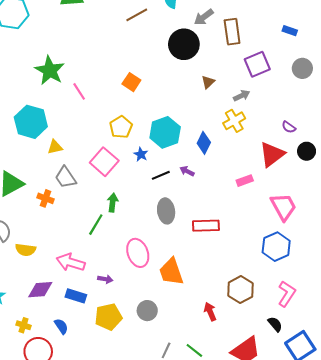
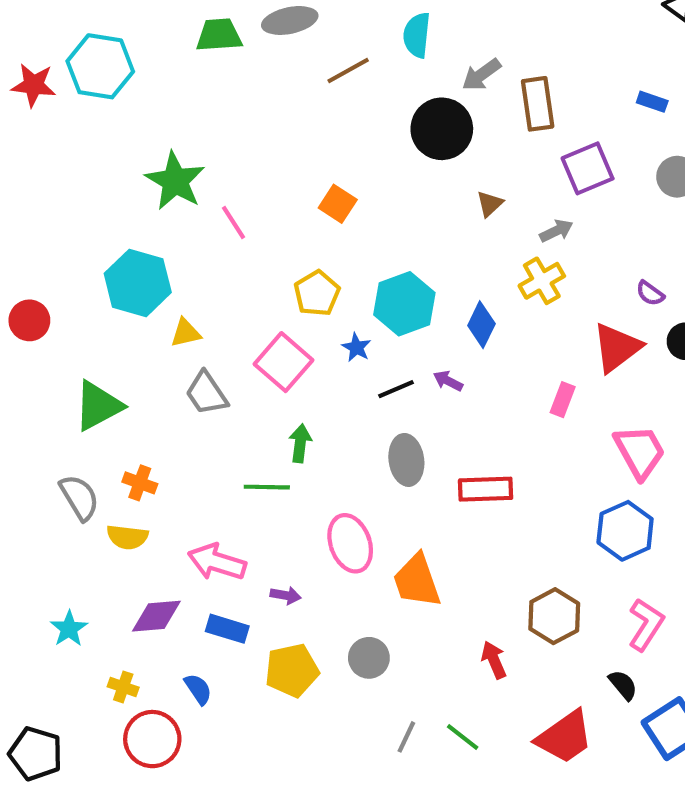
pink rectangle: (245, 181) -> (563, 400), turned -49
orange cross: (46, 198) -> (140, 483), moved
green line: (96, 225) -> (267, 487), turned 60

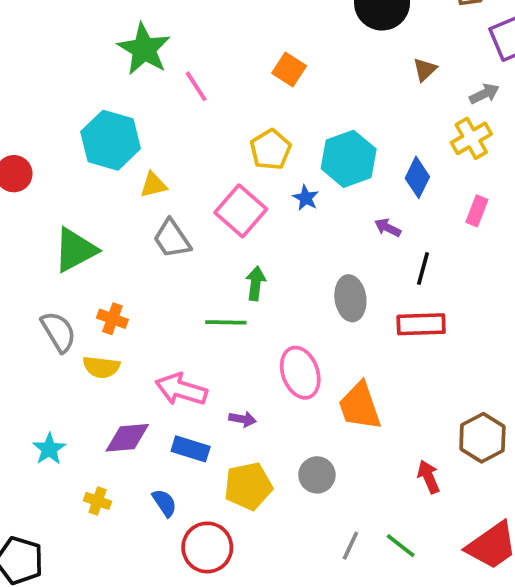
black line: (396, 389) -> (423, 269), moved, turned -52
pink rectangle: (563, 400) -> (477, 211), moved
red circle: (152, 739) -> (207, 547), moved

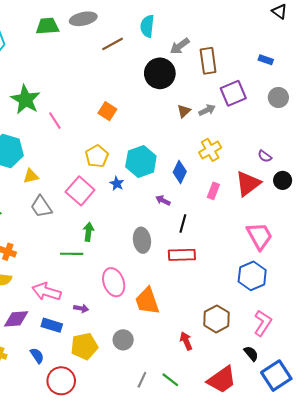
gray arrow: (484, 94) -> (207, 110), moved

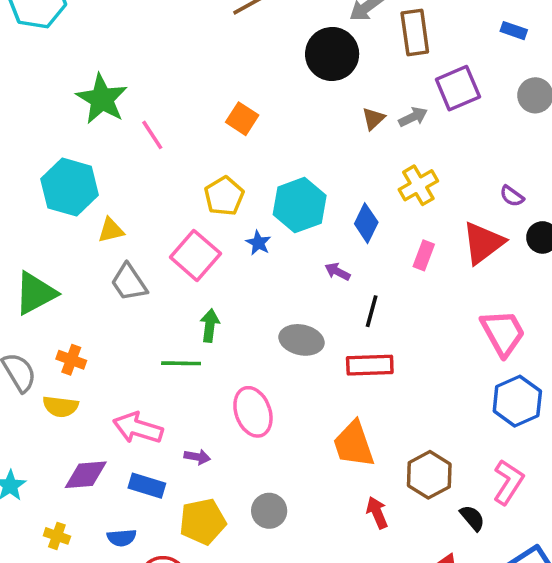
gray ellipse: (142, 240) -> (301, 340), turned -70
blue hexagon: (252, 276) -> (517, 401), moved
orange trapezoid: (147, 301) -> (354, 444), moved
black semicircle: (251, 354) -> (472, 518), moved
blue semicircle: (37, 356) -> (122, 538), turned 119

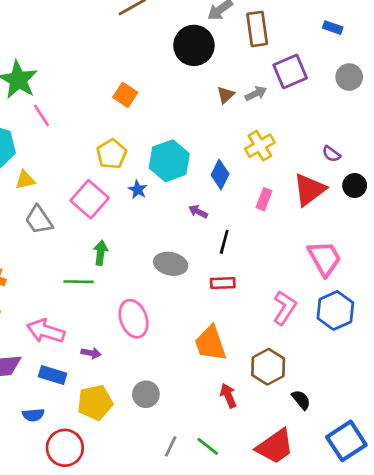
pink line: (152, 135) -> (42, 115), moved
red rectangle: (370, 365) -> (223, 283), size x0.7
pink L-shape: (508, 482) -> (285, 308), moved

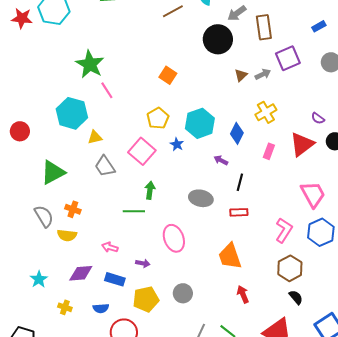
blue rectangle: (333, 28) -> (319, 26), turned -48
pink arrow: (46, 331) -> (110, 247), size x0.6
brown hexagon: (268, 367) -> (290, 268), moved

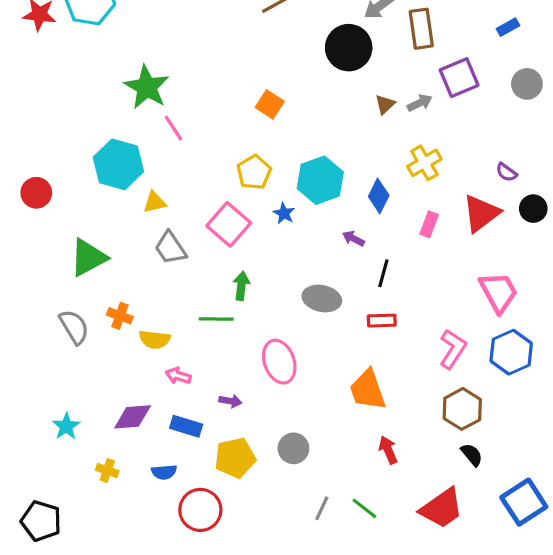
yellow semicircle: (67, 235) -> (155, 340), moved

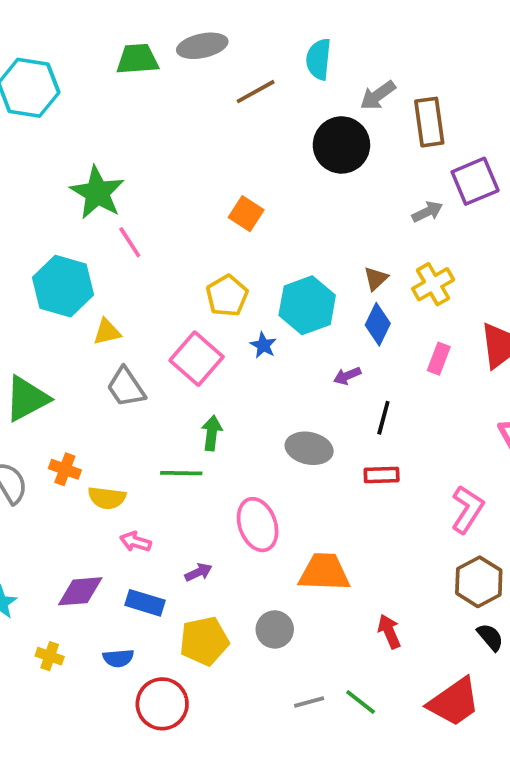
brown triangle: (385, 104) -> (376, 278), moved
purple arrow: (353, 239) -> (347, 376), turned -50
orange trapezoid: (368, 390) -> (324, 572), moved, turned 111
purple arrow: (230, 401) -> (198, 572), turned -35
gray line: (322, 508) -> (309, 702), turned 50

